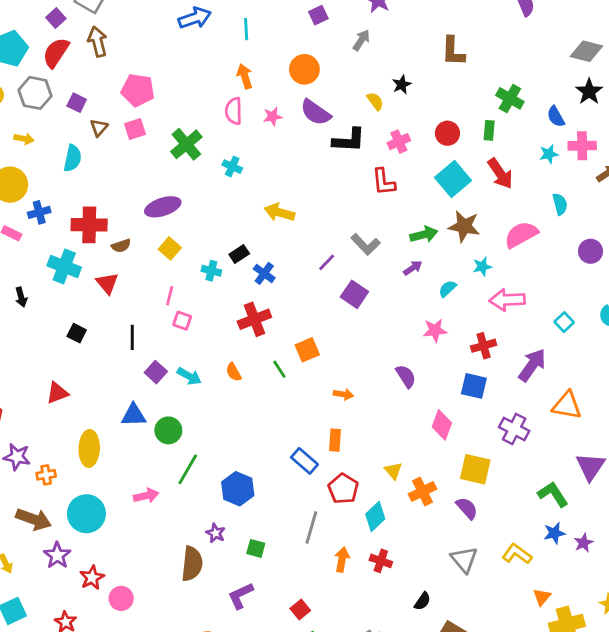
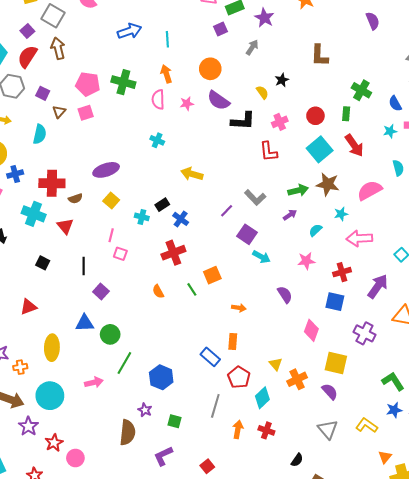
green cross: (186, 144) -> (123, 82), moved, turned -35
cyan arrow: (189, 376) -> (261, 257), moved

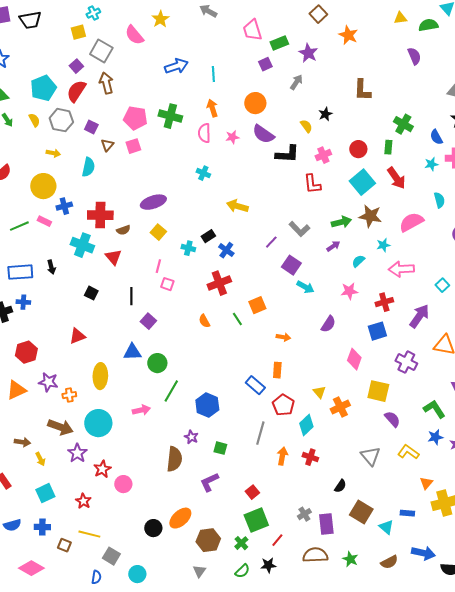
purple semicircle: (285, 295) -> (328, 324), turned 66
blue square: (335, 302) -> (377, 331), turned -30
purple semicircle: (330, 392) -> (392, 419), moved

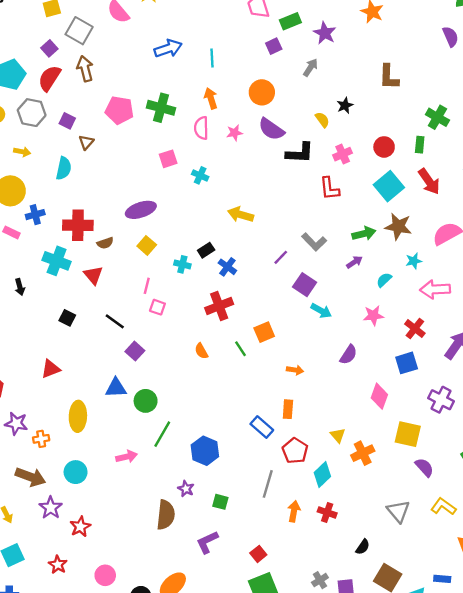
pink square: (133, 146) -> (168, 159), moved
black line: (131, 296) -> (115, 321), turned -54
red cross: (384, 302) -> (415, 329), turned -36
cyan circle: (98, 423) -> (76, 472), size x0.7
pink circle: (123, 484) -> (105, 575), moved

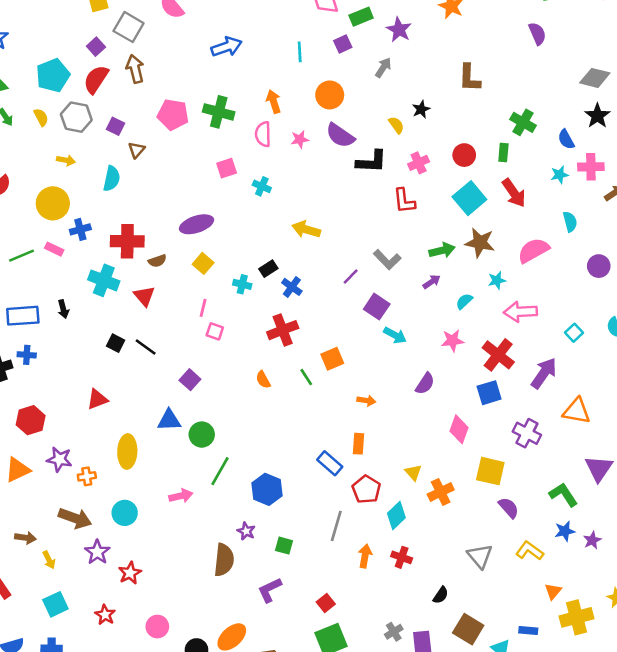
cyan line: (212, 58) -> (300, 52), moved
black line: (115, 321) -> (146, 347), moved
red cross: (415, 329) -> (498, 355), size x1.4

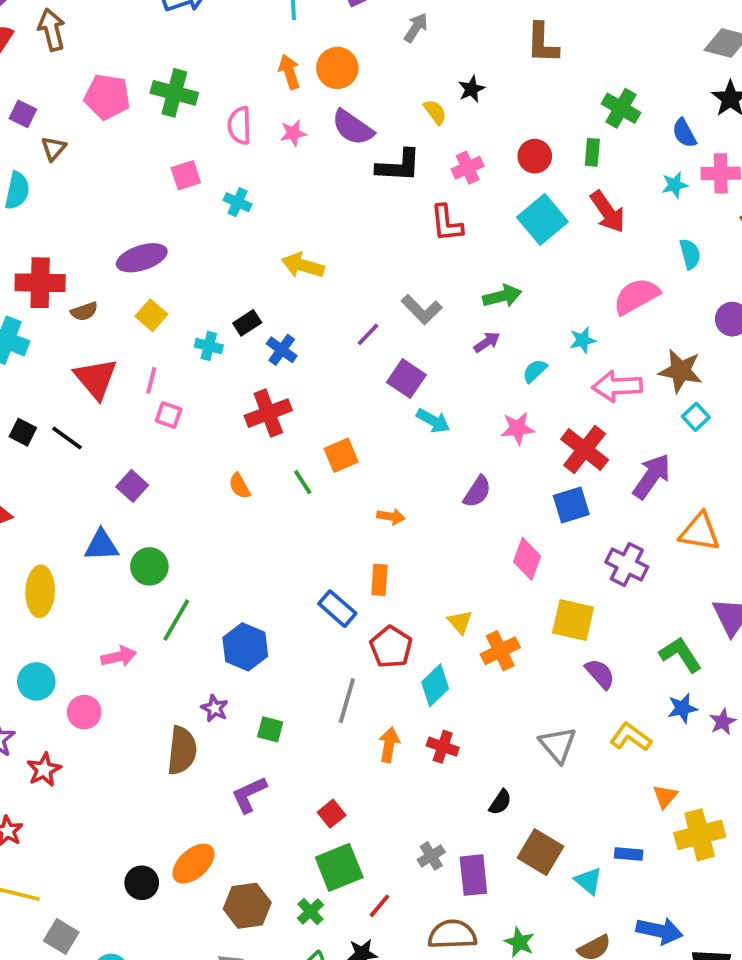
orange arrow: (274, 101) -> (289, 72), moved
brown star: (480, 243) -> (680, 371), moved
red triangle: (144, 296) -> (96, 379), moved, size x1.4
pink circle: (157, 627) -> (84, 712), moved

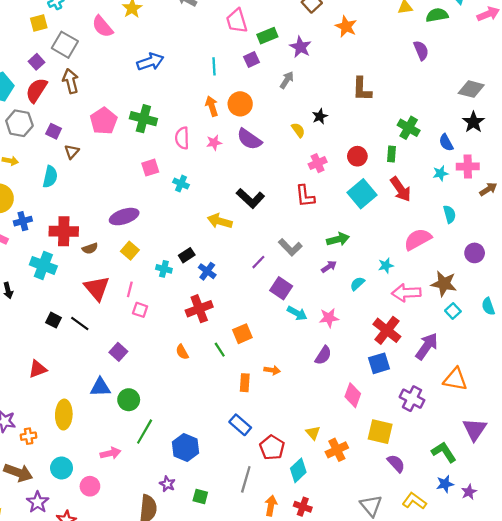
pink pentagon: (107, 97) -> (104, 121), turned 30
black L-shape: (399, 166) -> (250, 198), moved, turned 40
pink star: (518, 428) -> (329, 318), moved
orange rectangle: (379, 580) -> (245, 383), moved

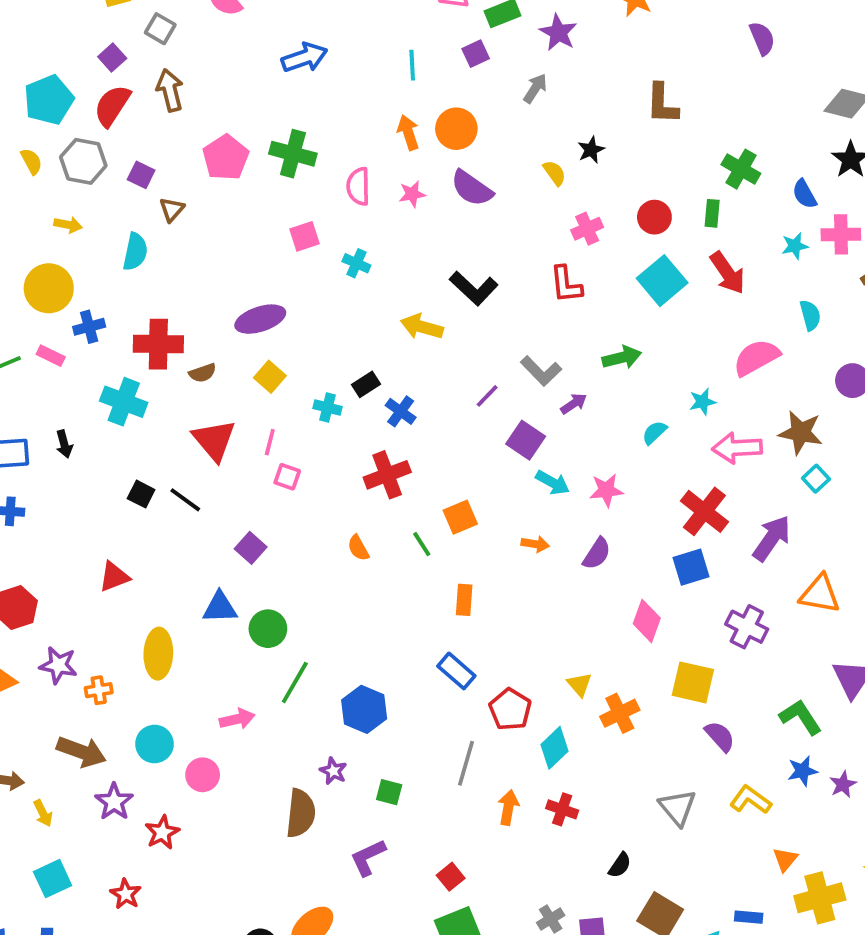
gray square: (65, 45) -> (160, 29), size x0.7
purple arrow: (329, 267) -> (574, 404), moved
orange arrow: (272, 370) -> (535, 544), moved

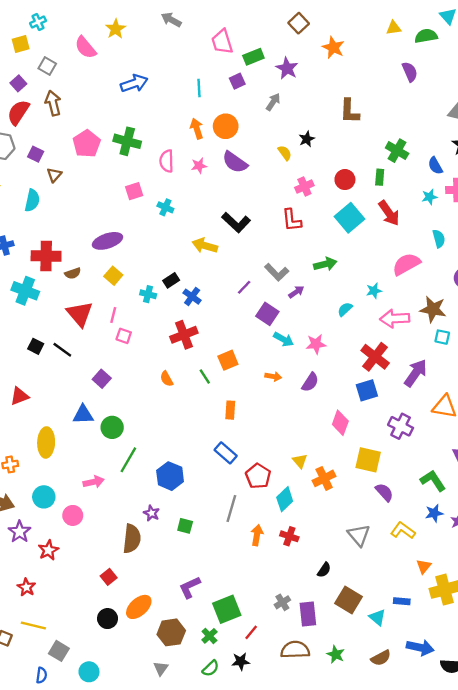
cyan square: (816, 479) -> (442, 337), turned -35
purple L-shape: (368, 857) -> (190, 587), moved
red square: (451, 877) -> (109, 577), moved

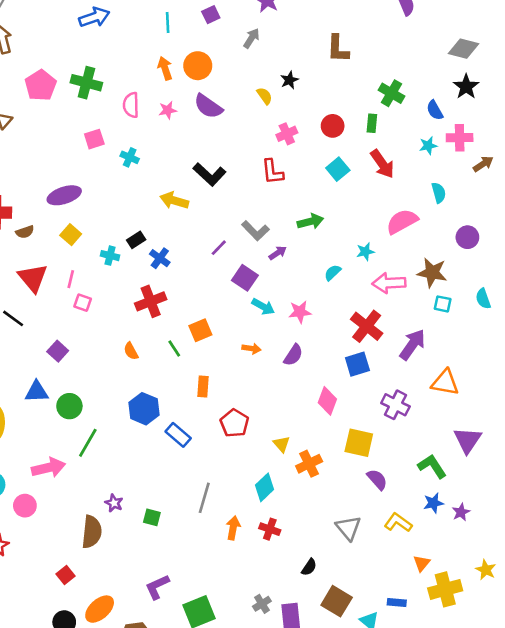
cyan square: (350, 218) -> (338, 169), size x0.7
blue rectangle: (226, 453) -> (178, 435), moved
blue hexagon: (170, 476) -> (144, 409), moved
red pentagon: (258, 476) -> (234, 423), moved
pink arrow: (94, 482) -> (48, 468), size x1.4

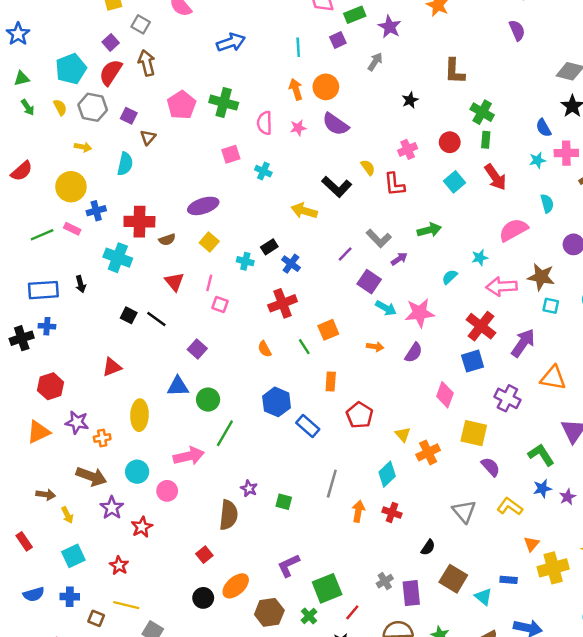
green cross: (392, 93) -> (482, 112), moved
yellow semicircle: (265, 96) -> (368, 167), moved
red triangle: (33, 278) -> (174, 282), size x0.7
pink star: (300, 312) -> (420, 313), size x1.4

